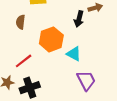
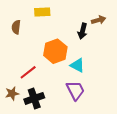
brown semicircle: (21, 22) -> (16, 27), moved
purple trapezoid: (86, 80) -> (75, 90), moved

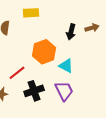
brown arrow: (99, 20) -> (92, 28), moved
black cross: (34, 98) -> (34, 91), moved

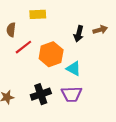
red line: (17, 73) -> (23, 47), moved
purple trapezoid: (64, 91) -> (72, 94), turned 115

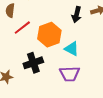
black cross: (41, 94) -> (33, 63), moved

